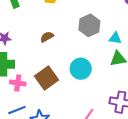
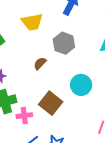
gray hexagon: (89, 25) -> (64, 43), moved

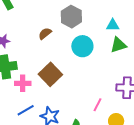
cyan circle: (81, 85) -> (82, 46), moved

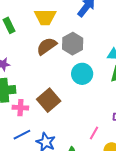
brown semicircle: (45, 34) -> (47, 46), moved, size x1.5

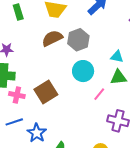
pink line: (94, 133) -> (99, 94), moved

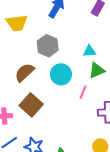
brown semicircle: (52, 38) -> (25, 72), moved

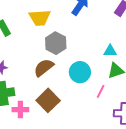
gray hexagon: (48, 46) -> (56, 43), moved

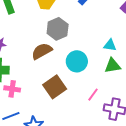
pink line: (101, 91) -> (93, 95), moved
brown square: (48, 100) -> (55, 87), moved

